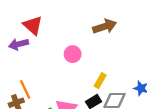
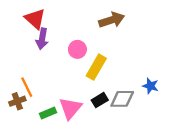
purple arrow: (19, 44) -> (42, 39), moved, turned -66
yellow rectangle: (100, 81) -> (96, 67), moved, size x1.5

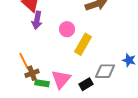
black rectangle: (100, 100) -> (86, 84), moved
brown cross: (17, 101) -> (32, 73), moved
green rectangle: (48, 113) -> (42, 83), turned 32

